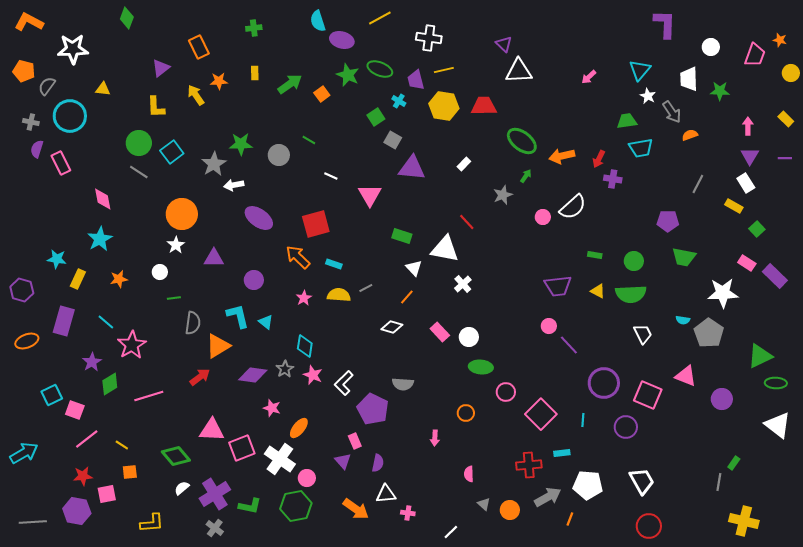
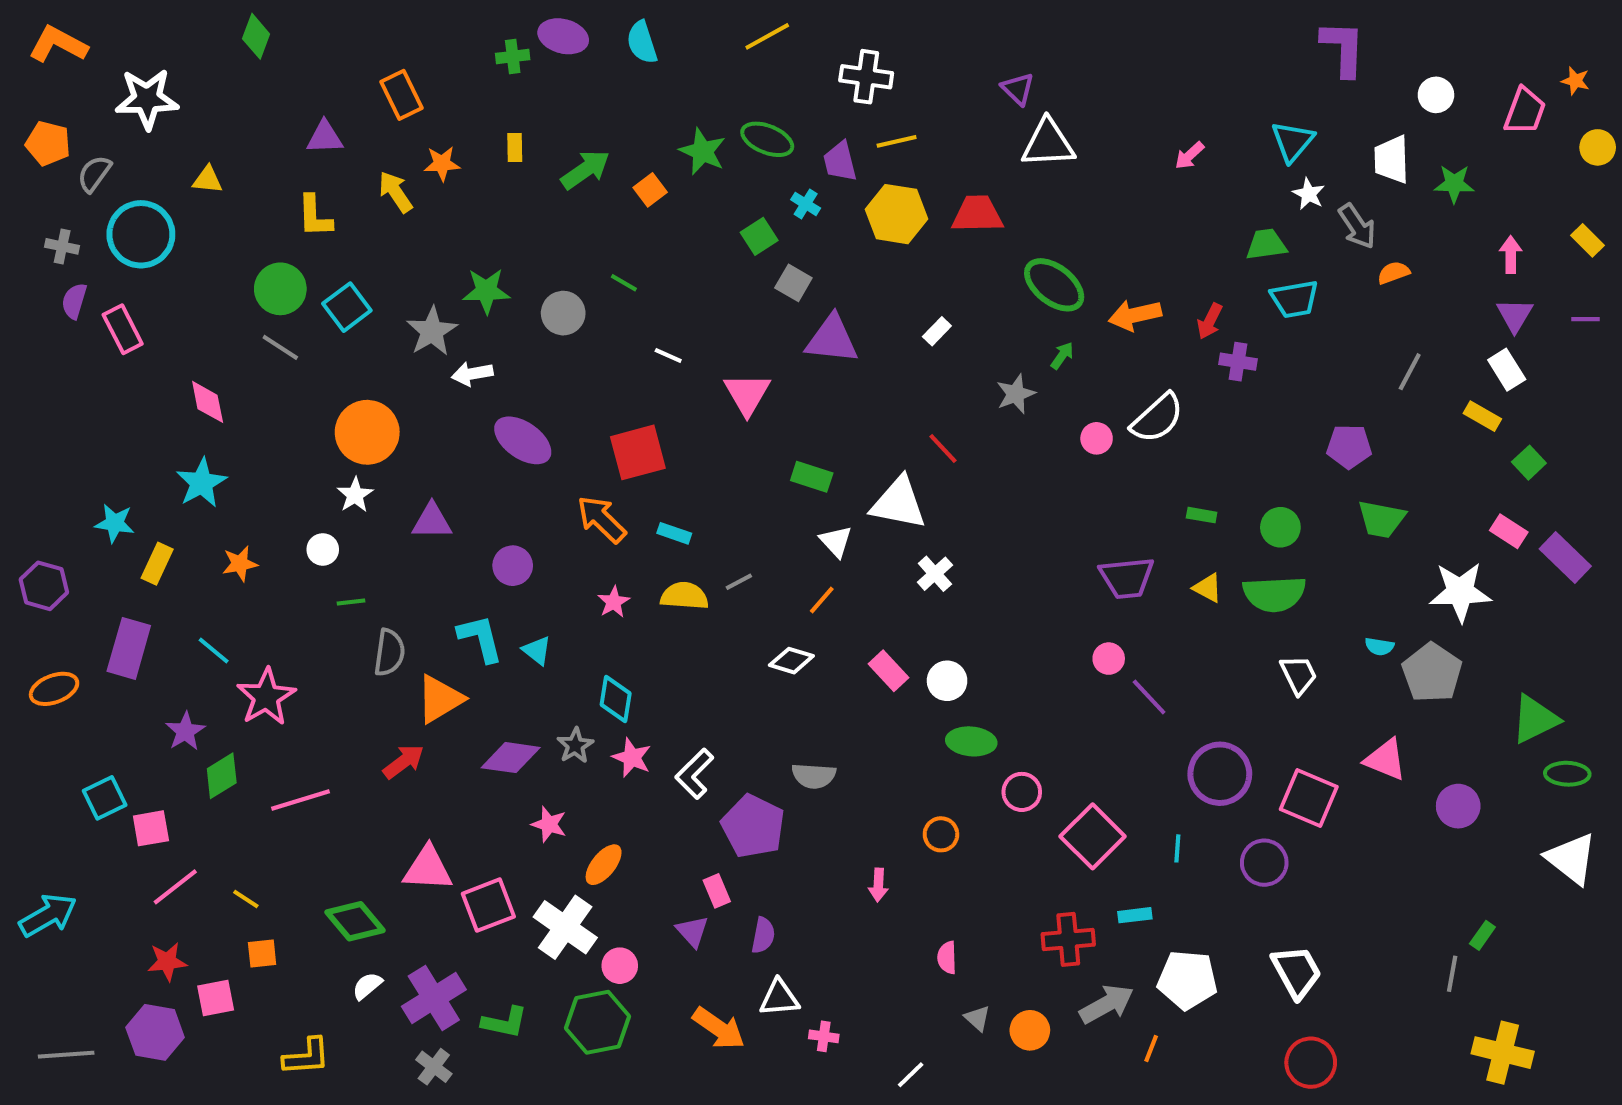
purple ellipse: (342, 40) -> (563, 36), moved
purple triangle: (161, 68) -> (325, 137), turned 36
pink square: (75, 410) -> (151, 828), turned -30

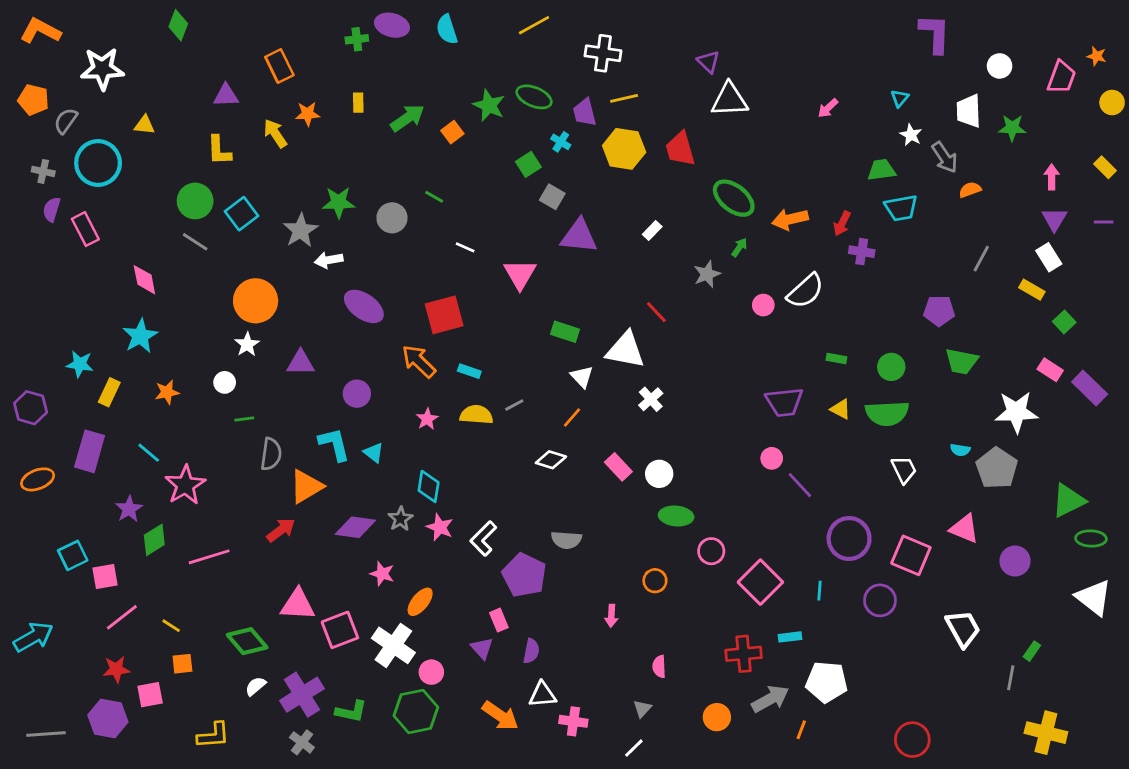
cyan triangle: (1293, 141) -> (900, 98), size x0.6
red trapezoid: (977, 214) -> (680, 149), turned -105
white trapezoid: (1297, 972) -> (963, 629), moved
gray triangle: (977, 1018) -> (642, 709), moved, turned 30
pink cross: (824, 1036) -> (573, 721), size x1.4

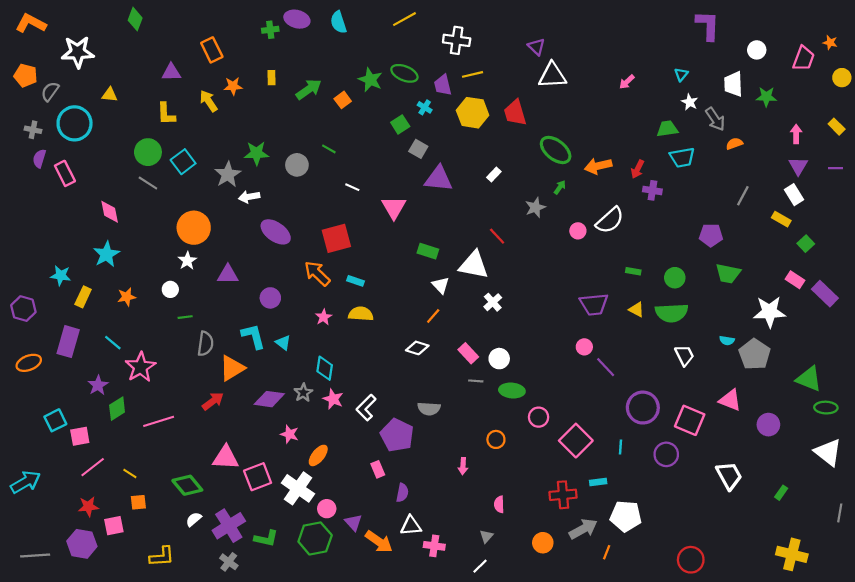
gray line: (514, 405) -> (476, 381), moved, turned 32
green triangle: (1068, 501) -> (809, 379), turned 48
purple triangle: (482, 648) -> (353, 522), moved
gray line: (1011, 678) -> (840, 513), moved

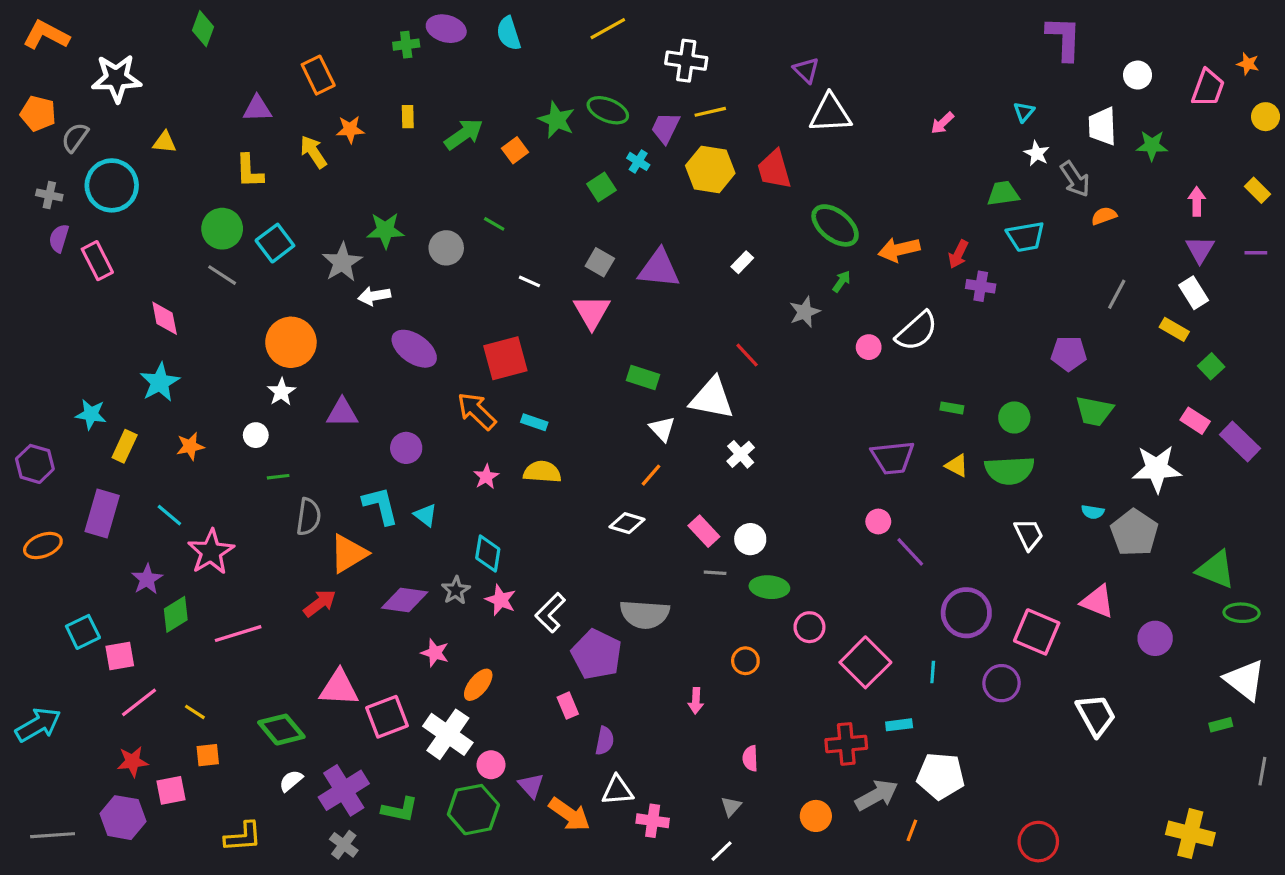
purple trapezoid: (443, 85) -> (665, 128), turned 40
gray square: (418, 149) -> (600, 262), moved
gray semicircle: (429, 409) -> (645, 614), size x1.4
green rectangle: (781, 493) -> (1221, 725), moved, turned 40

